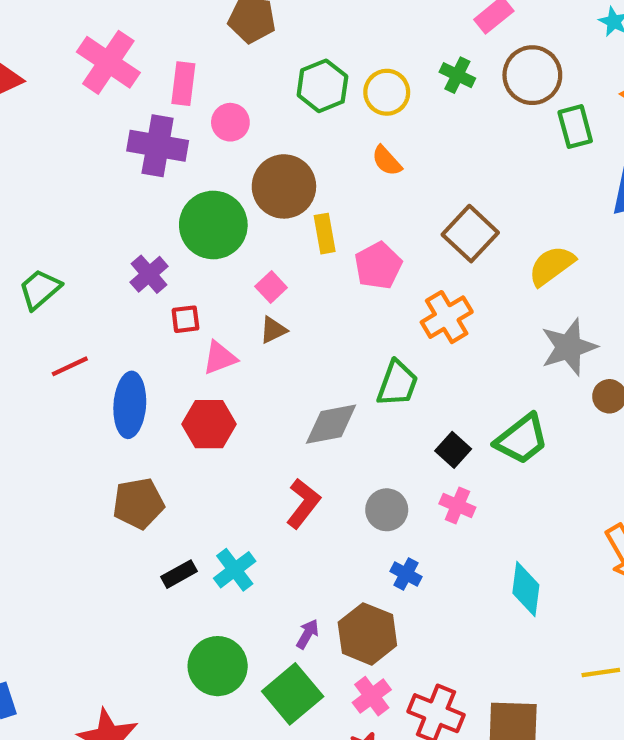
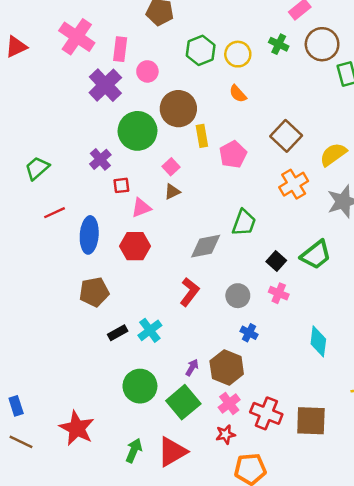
purple cross: (158, 146) -> (105, 85), turned 36
orange cross: (447, 317) -> (294, 184), moved

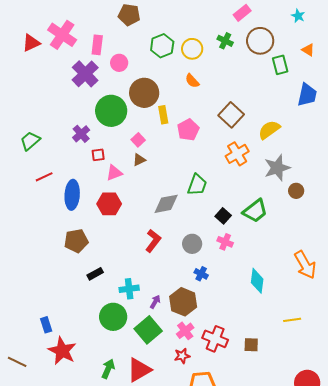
red triangle: (16, 47) -> (31, 43), moved
cyan cross: (150, 330) -> (129, 289), moved, turned 30
blue rectangle: (16, 406) -> (46, 325), moved
brown square: (311, 421) -> (251, 345), size x0.6

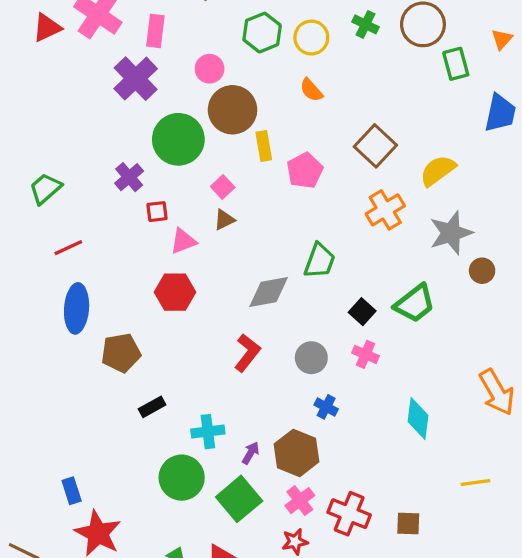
orange triangle: (308, 50) -> (502, 39), turned 40
pink circle: (119, 63) -> (210, 69), moved
blue ellipse: (72, 195) -> (77, 308), moved

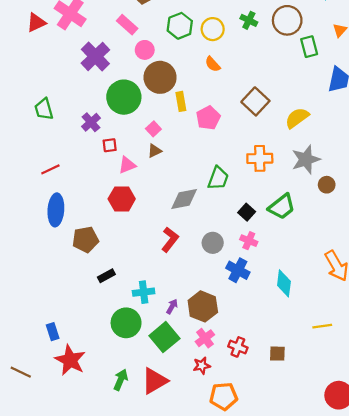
pink rectangle: (155, 31) -> (127, 25), moved, turned -55
green trapezoid: (45, 189) -> (44, 109), moved, turned -65
orange cross: (385, 210) -> (260, 158), moved, turned 30
blue cross: (326, 407) -> (238, 270), moved, size x1.5
red cross: (349, 514) -> (238, 347), size x0.7

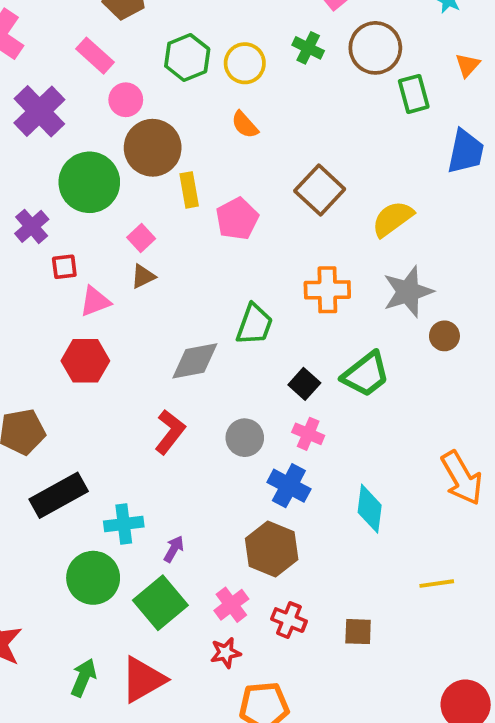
black rectangle: (106, 276) -> (59, 495), size x1.8
brown hexagon: (203, 306) -> (272, 549), moved

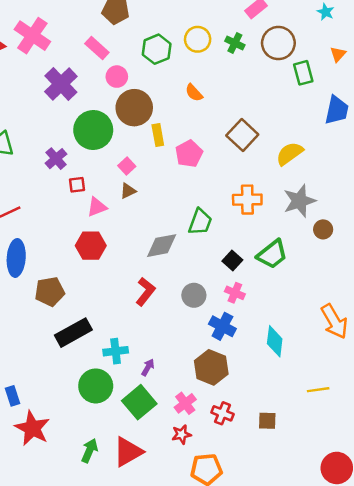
yellow circle: (245, 63) -> (198, 39), moved

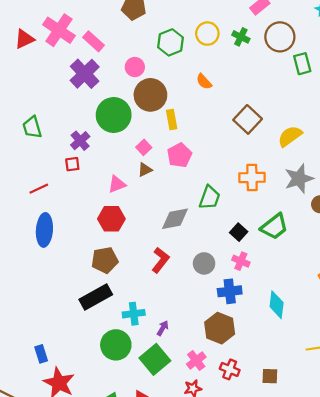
pink rectangle: (97, 48) -> (94, 41), moved
pink pentagon: (189, 154) -> (179, 155), moved
red square: (77, 185) -> (72, 164), moved
brown pentagon: (50, 292) -> (105, 260), moved
blue cross: (222, 326) -> (230, 291), turned -35

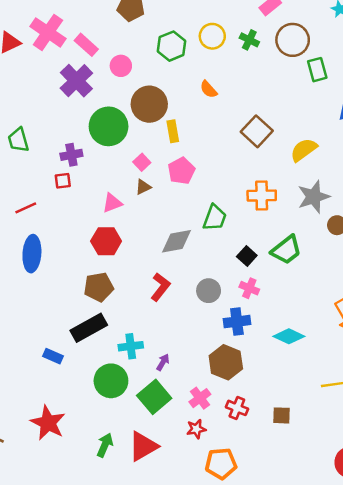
pink circle: (135, 67) -> (121, 66), moved
purple cross: (80, 141) -> (71, 155), turned 30
cyan diamond: (277, 305) -> (289, 336), turned -72
blue rectangle: (41, 354) -> (53, 356), moved, turned -48

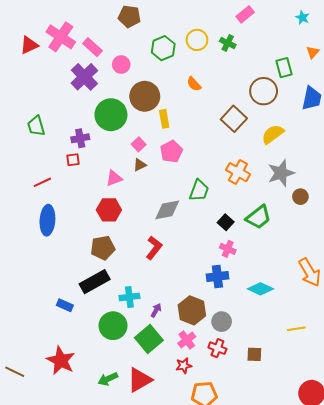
brown circle: (293, 40) -> (264, 91), moved
orange cross: (262, 196) -> (238, 172), turned 30
gray circle: (209, 291) -> (222, 322), moved
brown hexagon: (226, 362) -> (192, 310), moved
green arrow: (105, 445) -> (108, 379), turned -138

